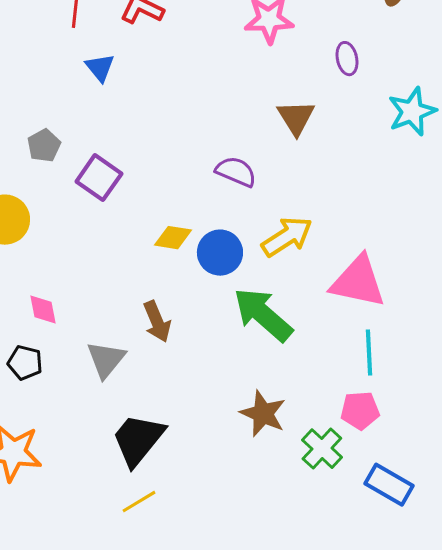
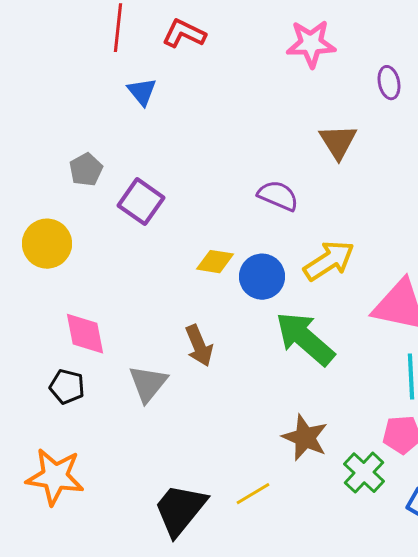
pink diamond: (43, 310) -> (85, 334), size x1.4
black trapezoid: (138, 440) -> (180, 510), moved
yellow line: (139, 502) -> (253, 494), moved

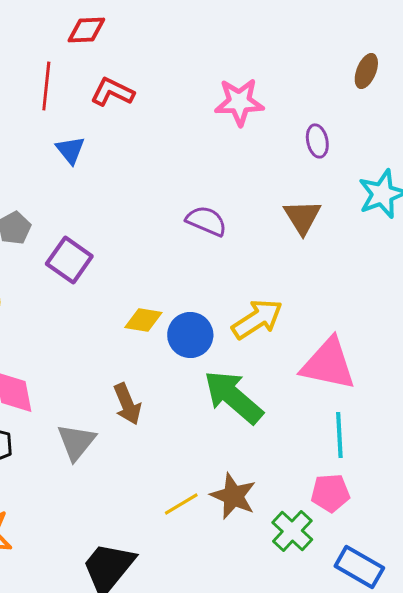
brown triangle: (338, 142) -> (302, 217), moved
purple semicircle: (278, 196) -> (206, 221), moved
yellow line: (253, 494) -> (181, 504), moved

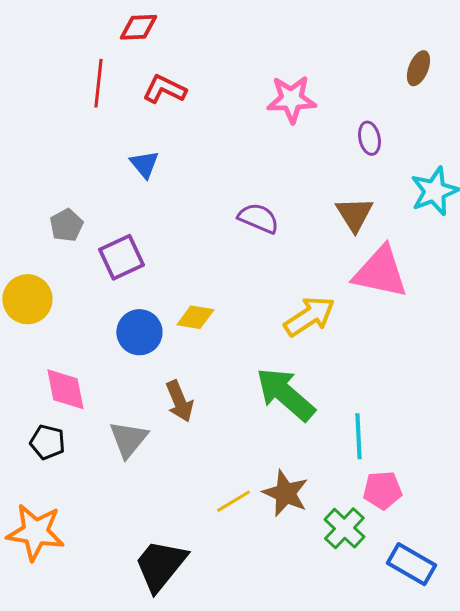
blue triangle: (70, 150) -> (144, 164), moved
purple square: (69, 260) -> (121, 257), turned 30
blue circle: (190, 335) -> (139, 332), moved
pink triangle: (328, 364) -> (380, 272), moved
cyan line: (339, 435) -> (358, 436), moved

